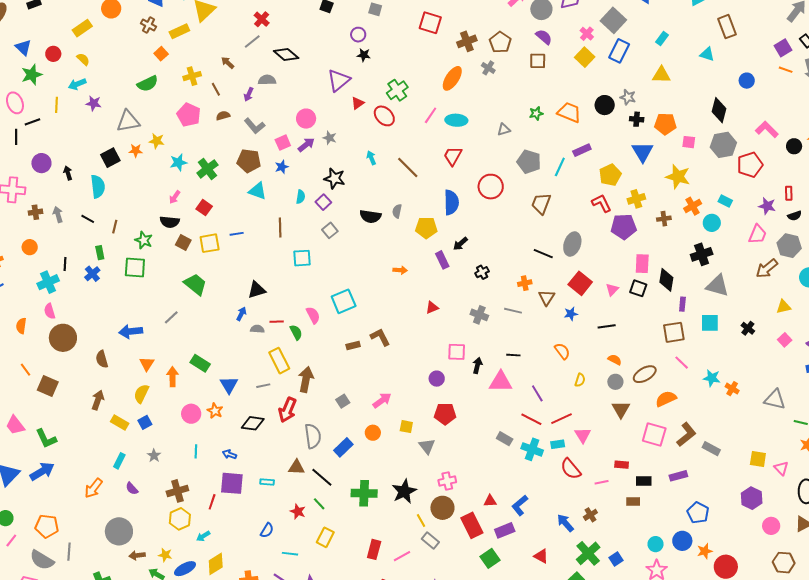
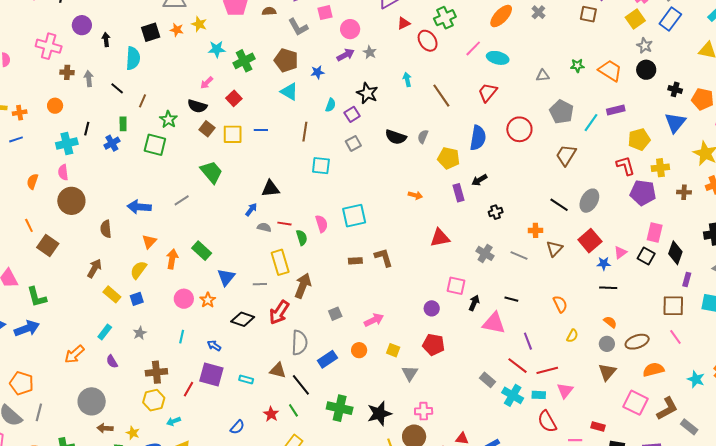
gray star: (628, 97) -> (645, 46), moved
pink square: (283, 143) -> (325, 13), moved
red triangle: (432, 308) -> (440, 238), size x1.5
blue star: (571, 314) -> (604, 264), moved
cyan star: (712, 378) -> (696, 379), moved

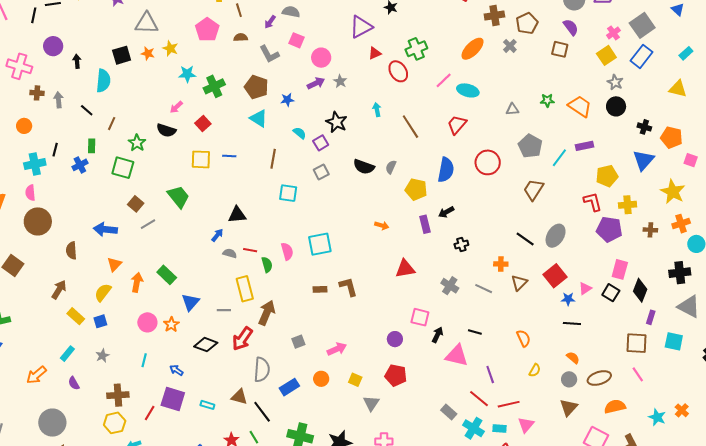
pink square: (325, 13) -> (297, 40), turned 35
cyan semicircle: (331, 105) -> (300, 133), turned -72
brown square: (207, 129) -> (136, 204), moved

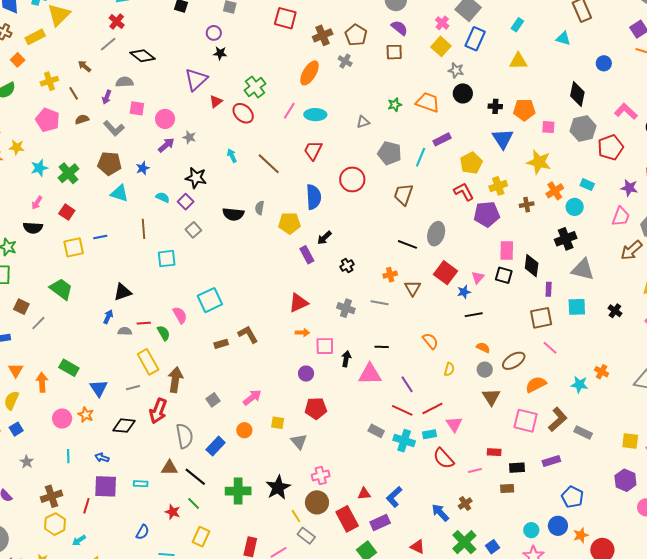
orange arrow: (382, 225) -> (302, 333), moved

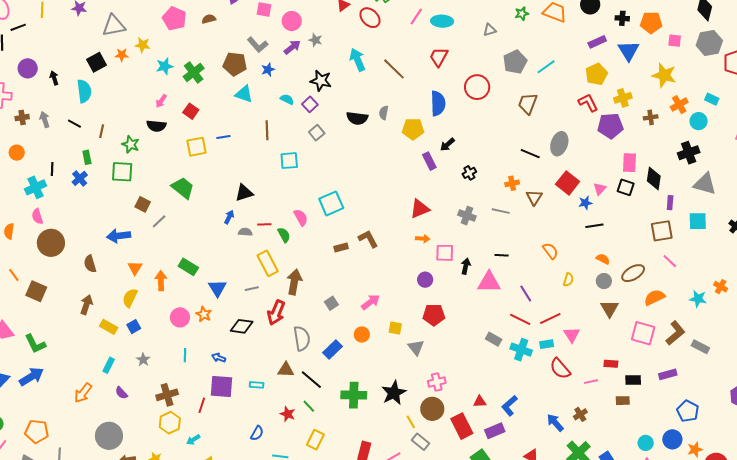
gray L-shape: (114, 128) -> (258, 45), moved
purple rectangle: (442, 139) -> (597, 42), moved
gray pentagon: (389, 153) -> (515, 62), turned 30
cyan arrow: (232, 156) -> (357, 60), size x1.6
cyan line: (421, 157) -> (546, 67), turned 30

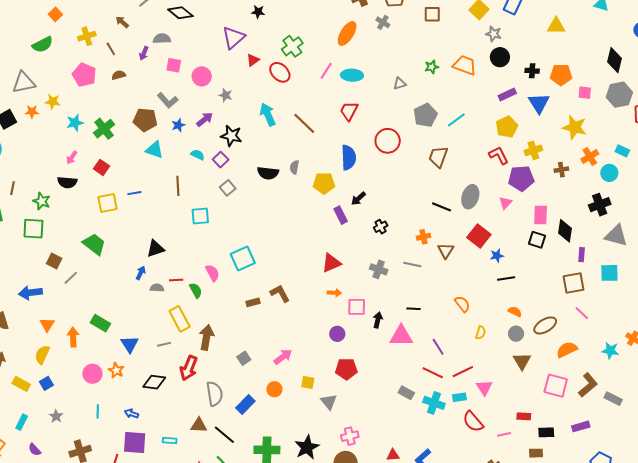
purple arrow: (292, 47) -> (205, 119), moved
pink triangle: (600, 189) -> (505, 203), moved

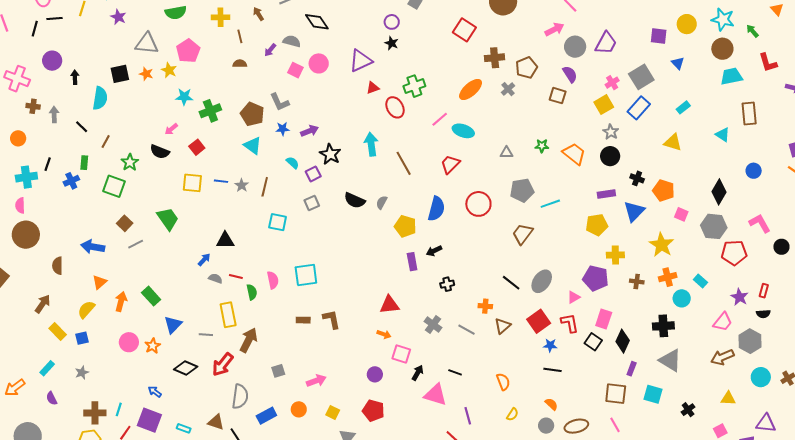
pink pentagon: (84, 75) -> (188, 51), moved
pink circle: (202, 76) -> (319, 63), moved
gray star: (226, 95) -> (242, 185), moved
red L-shape: (499, 155) -> (570, 323), moved
cyan line: (98, 411) -> (119, 409), moved

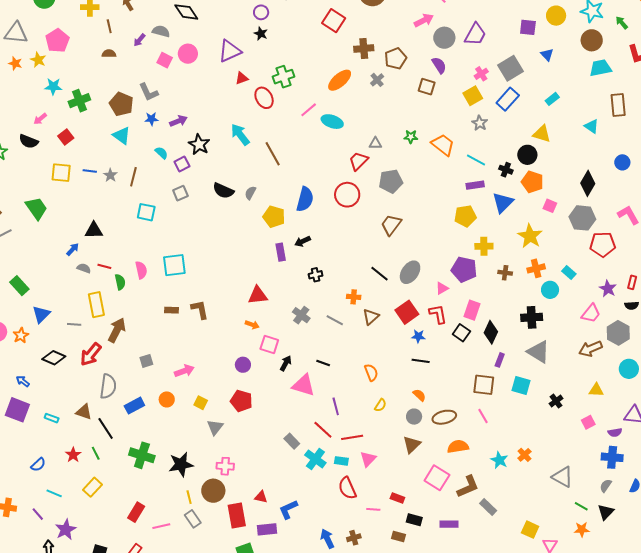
cyan arrow: (371, 144) -> (240, 135), turned -30
black circle: (610, 156) -> (527, 155), moved
red trapezoid: (450, 164) -> (358, 161), moved
cyan line: (550, 204) -> (476, 160), moved, turned 48

